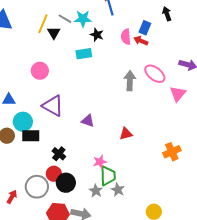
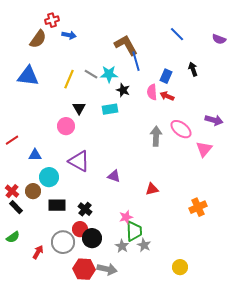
blue rectangle: (145, 28) -> (166, 76), moved
black triangle: (54, 33) -> (79, 108), moved
black rectangle: (31, 136) -> (57, 205), moved

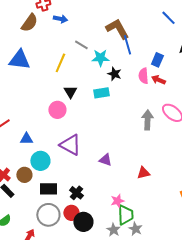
gray line: (91, 74) -> (81, 45), moved
gray circle: (63, 242) -> (48, 215), moved

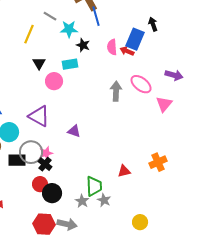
blue rectangle: (157, 60) -> (135, 39), moved, size x1.5
pink circle: (57, 110) -> (54, 81), moved
red triangle: (143, 173) -> (124, 171), moved
pink star: (117, 201) -> (46, 153), moved
gray circle: (48, 215) -> (31, 152), moved

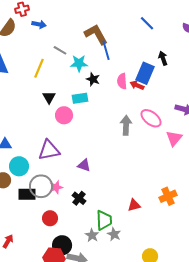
purple triangle: (39, 116) -> (49, 150), turned -40
black cross: (45, 164) -> (79, 198), moved
black circle: (52, 193) -> (62, 245), moved

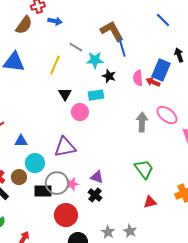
purple triangle: (84, 165) -> (97, 177), moved
red circle: (50, 218) -> (66, 215), size x1.5
green trapezoid: (104, 220) -> (144, 169), moved, turned -35

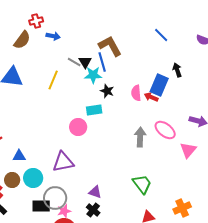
blue line: (122, 47) -> (102, 62), moved
black triangle: (65, 94) -> (85, 62), moved
brown circle: (19, 177) -> (12, 180), moved
pink star: (72, 184) -> (64, 211), moved

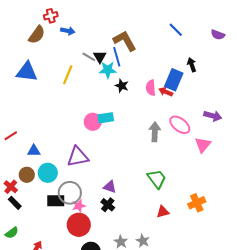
cyan rectangle: (94, 110) -> (106, 118), moved

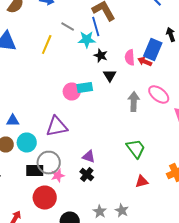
black triangle: (100, 57) -> (110, 76), moved
red circle: (79, 225) -> (45, 198), moved

